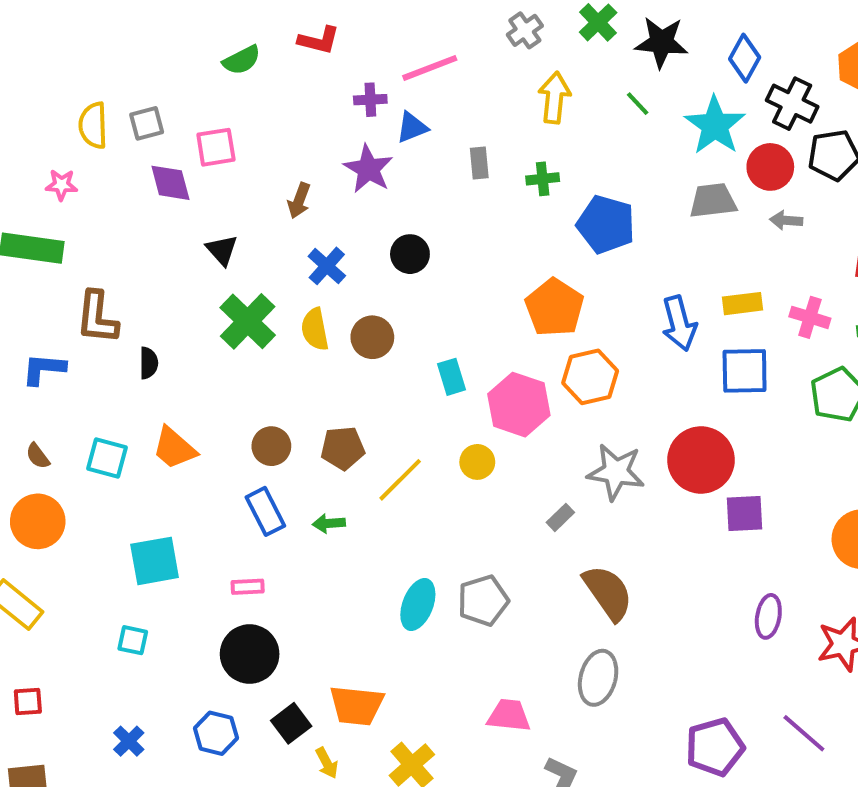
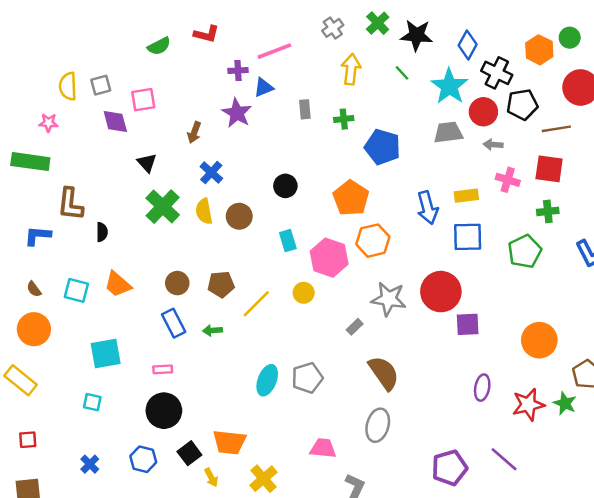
black circle: (410, 254) -> (285, 186), moved
pink cross: (810, 317) -> (508, 180), moved

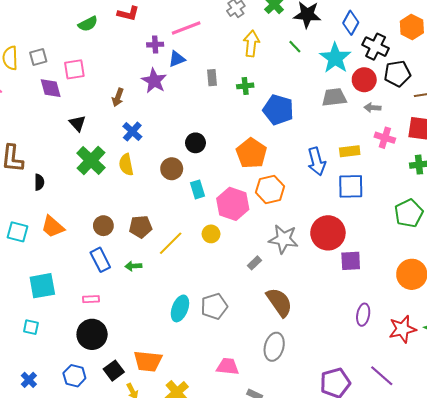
brown circle: (239, 216) -> (172, 169), moved
green pentagon: (525, 251) -> (409, 213), moved

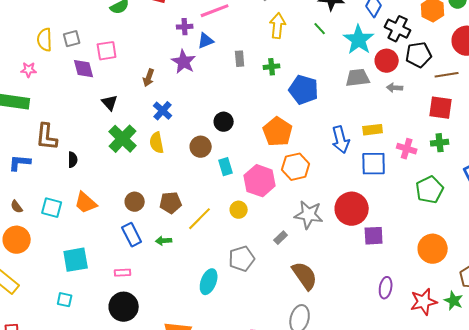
pink cross: (385, 138) -> (407, 149), moved
gray pentagon: (214, 306) -> (242, 259), moved

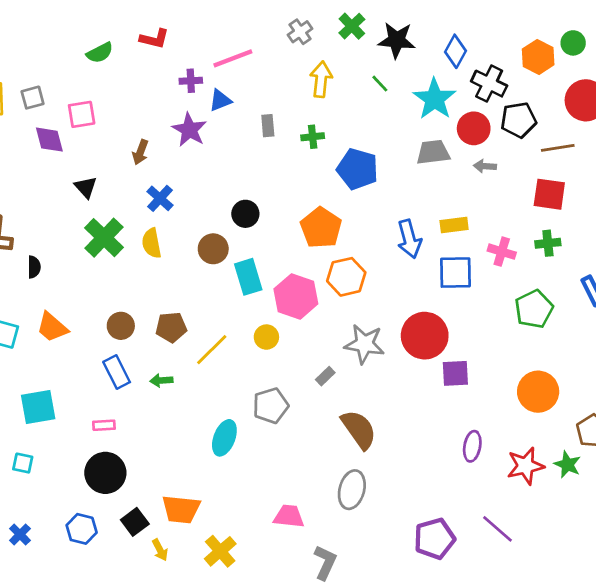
cyan rectangle: (226, 167) -> (248, 277), size x1.4

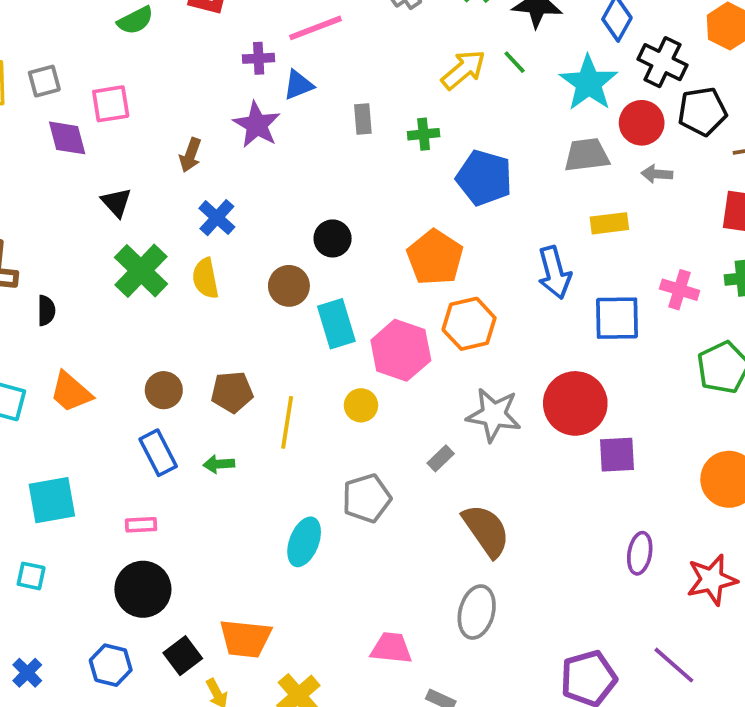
yellow arrow: (321, 79) -> (463, 70), moved, turned 44
yellow rectangle: (454, 225) -> (609, 223), moved
yellow line: (212, 350) -> (287, 422), turned -36

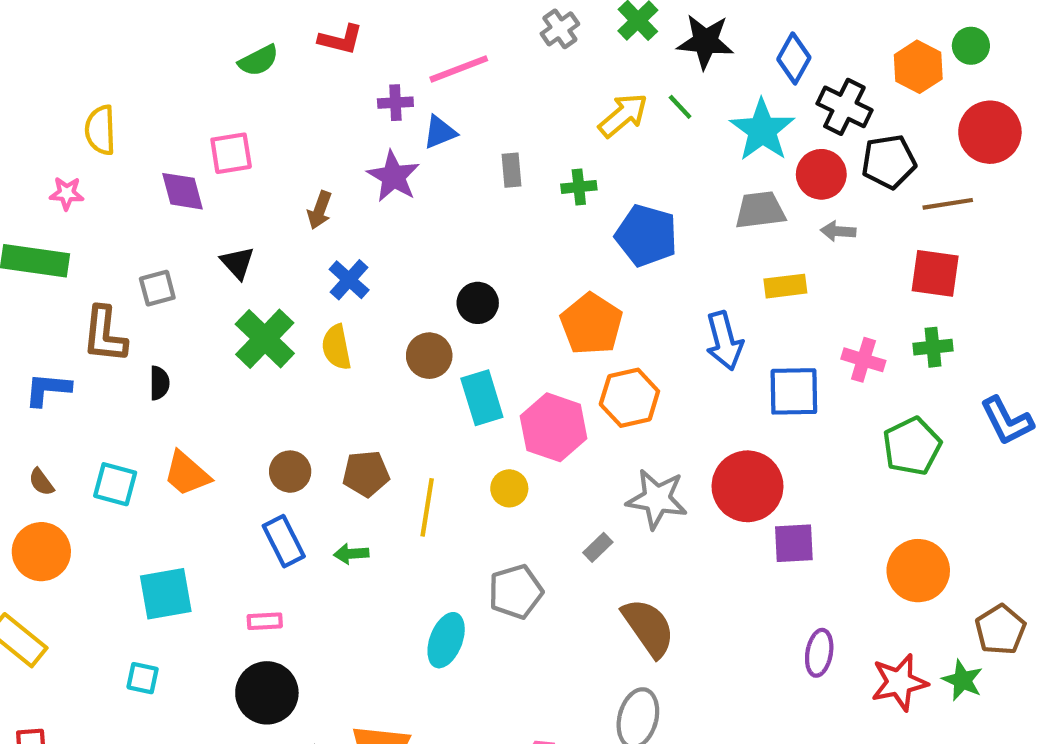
gray square: (44, 81) -> (157, 288), moved

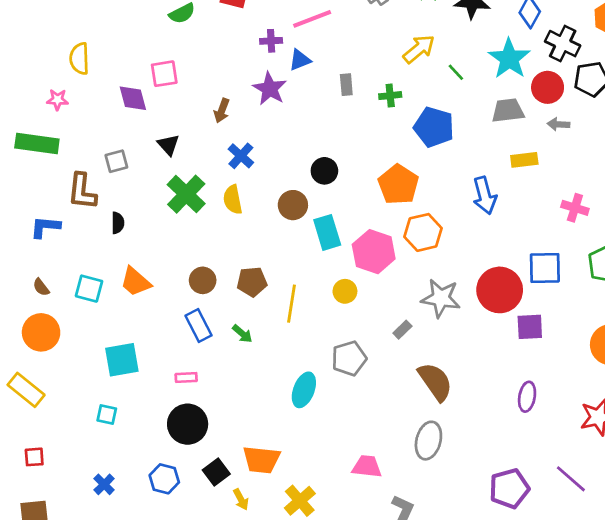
green line: (680, 107) -> (456, 72), moved
blue square: (794, 391) -> (545, 268), moved
green arrow: (351, 554) -> (242, 334), turned -135
purple ellipse: (819, 653) -> (527, 397), moved

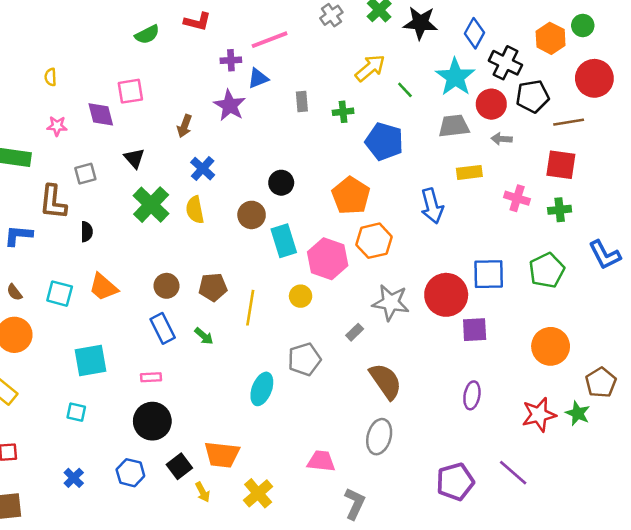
yellow semicircle: (79, 59) -> (51, 77), size x0.6
pink star: (57, 100) -> (57, 126), moved
pink cross: (575, 208) -> (517, 198), moved

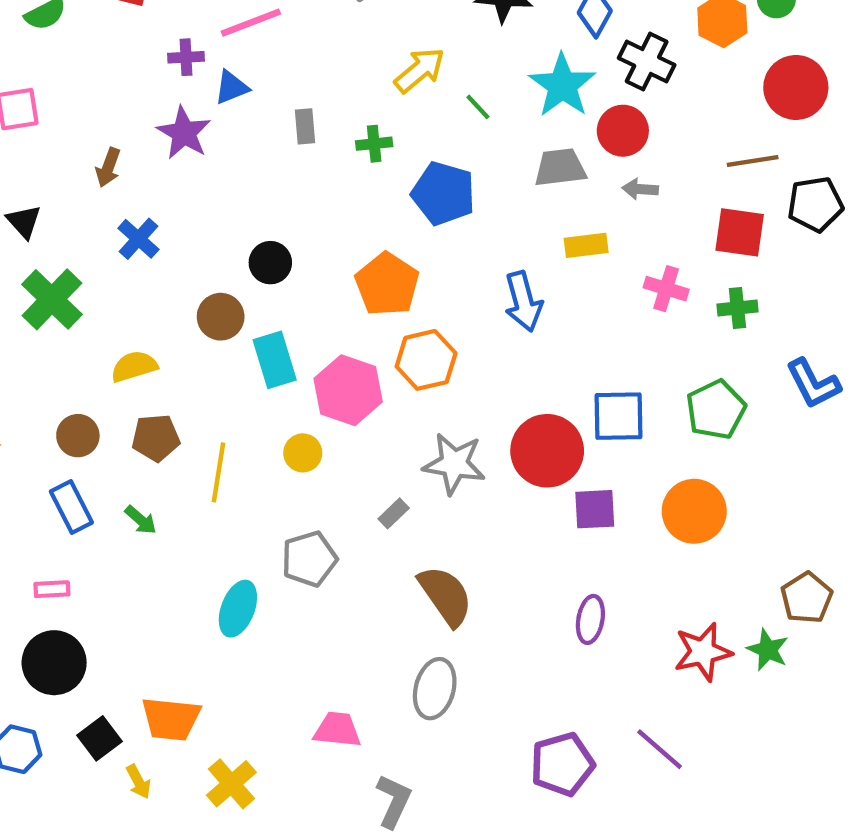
black pentagon: (533, 96) -> (815, 204), moved
yellow semicircle: (195, 210) -> (134, 366), moved, turned 84
orange circle: (551, 346) -> (694, 511), moved

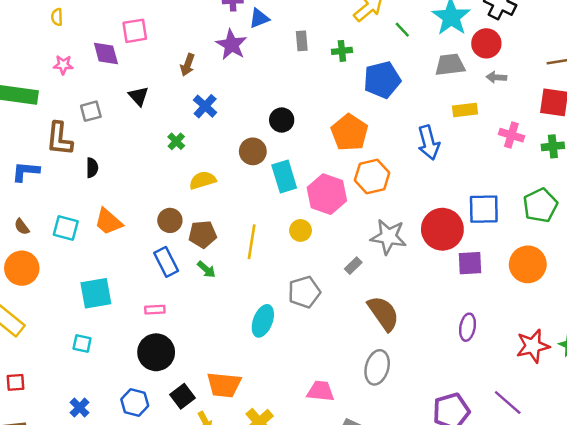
blue pentagon: (443, 193) -> (382, 80), turned -30
green cross: (52, 299) -> (176, 141), moved, size x0.5
brown pentagon: (156, 438) -> (203, 234), moved

